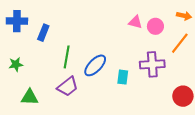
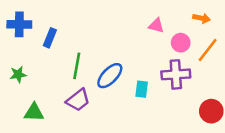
orange arrow: (184, 16) -> (201, 18), moved
pink circle: (155, 26) -> (181, 43), moved

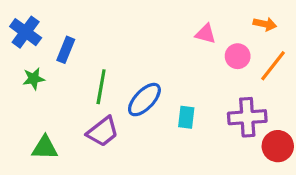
blue cross: (19, 24) -> (26, 32), turned 35
green star: (18, 74) -> (34, 79), moved
purple cross: (176, 74) -> (247, 117), moved

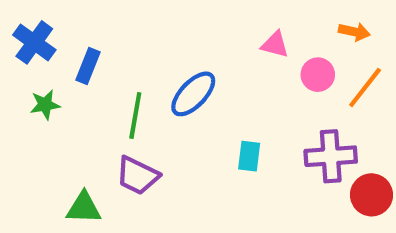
blue ellipse: (144, 100) -> (193, 94), moved
purple trapezoid: (103, 132) -> (137, 176), turned 64
green triangle: (45, 148) -> (84, 208), moved

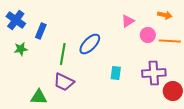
pink triangle: (275, 45) -> (128, 21), turned -48
orange line: (365, 88) -> (170, 41), turned 55

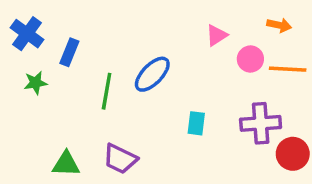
purple trapezoid: (64, 82) -> (120, 159), moved

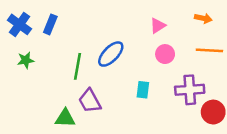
blue rectangle: (69, 52) -> (50, 24), moved
pink circle: (250, 59) -> (165, 54), moved
purple trapezoid: (120, 159) -> (90, 101), moved, turned 35
green triangle: (66, 164) -> (65, 118), moved

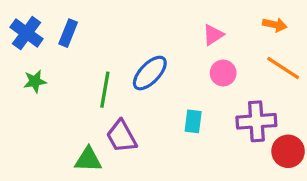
orange line: (209, 50) -> (283, 68), turned 30

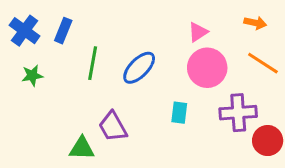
pink circle: (223, 73) -> (207, 68), size x1.6
green line: (105, 90) -> (93, 63), moved

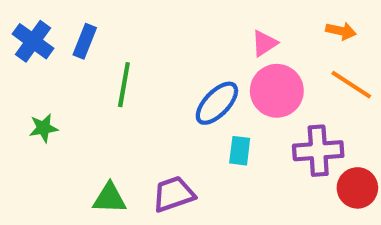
blue ellipse: (139, 68) -> (217, 103), moved
green star: (32, 75) -> (43, 128), moved
purple trapezoid: (113, 127) -> (174, 194), moved, turned 100

